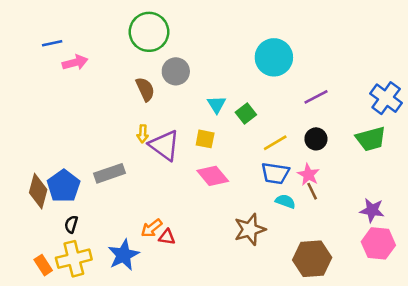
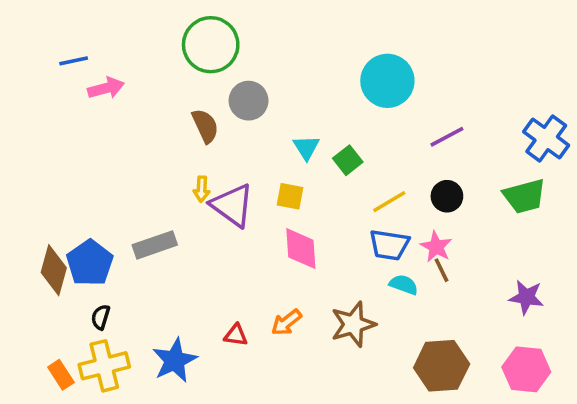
pink diamond: (213, 176) -> (301, 249), turned 36
orange arrow: (152, 228) -> (286, 322), moved
pink hexagon: (378, 243) -> (526, 369), moved

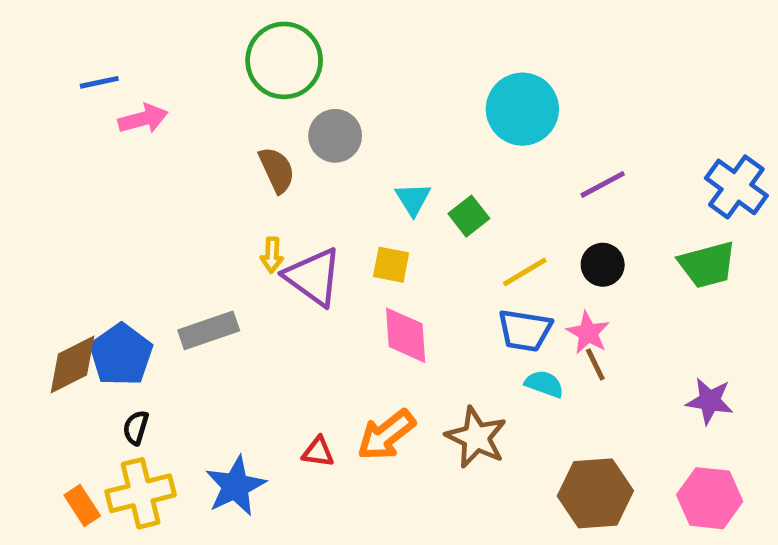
brown diamond: (54, 270) -> (73, 364), turned 48
orange arrow: (286, 322) -> (386, 435), size x1.4
brown star: (353, 324) -> (476, 437), turned -30

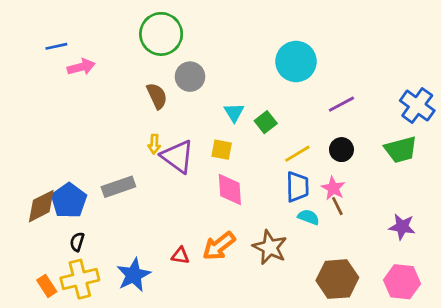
blue trapezoid: (525, 330) -> (297, 187), turned -100

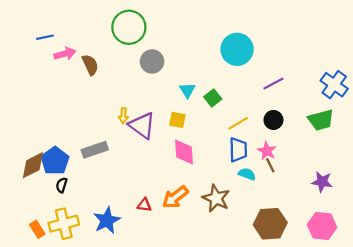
brown semicircle: (157, 96) -> (90, 65), moved
black semicircle: (77, 242) -> (62, 185), moved

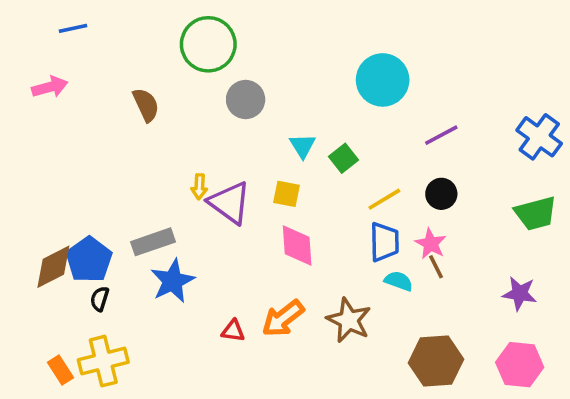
blue line: (45, 37) -> (73, 28), moved
pink arrow: (65, 54) -> (50, 87), moved
green trapezoid: (321, 120) -> (536, 213), moved
blue star: (107, 220) -> (173, 281), moved

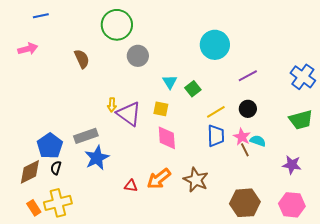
brown diamond: (53, 267) -> (30, 172), moved
cyan semicircle: (399, 281) -> (258, 141), moved

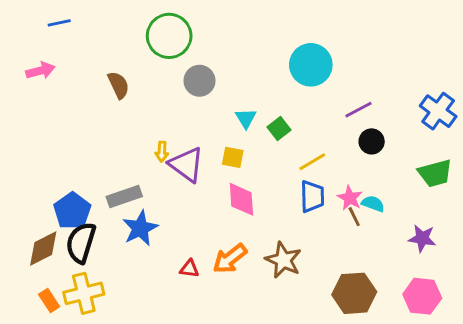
black circle: (248, 109) -> (372, 141), moved
black semicircle: (56, 168) -> (81, 243), size x2.0

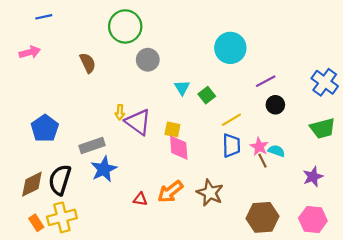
yellow square: (233, 157) -> (172, 129), moved
blue pentagon: (72, 211) -> (45, 128), moved
purple star: (422, 238) -> (313, 177), turned -30

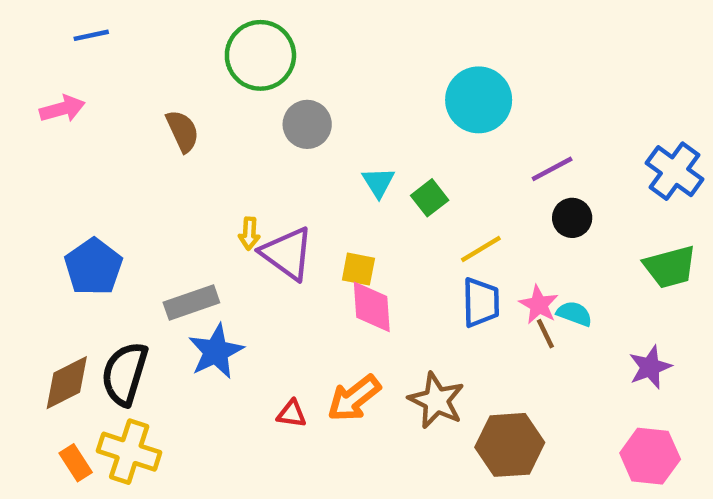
yellow cross: (62, 217) -> (129, 452), turned 32
brown hexagon: (263, 217) -> (510, 445), moved

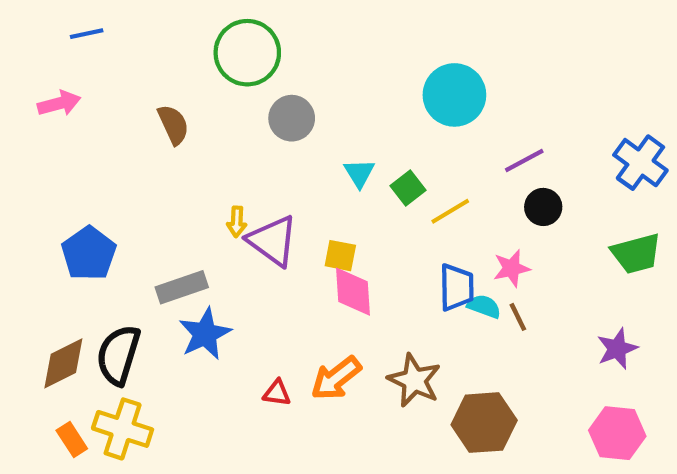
yellow line: (481, 249) -> (450, 211), moved
pink star: (539, 305) -> (512, 268), moved, turned 30
cyan semicircle: (574, 314) -> (484, 306), moved

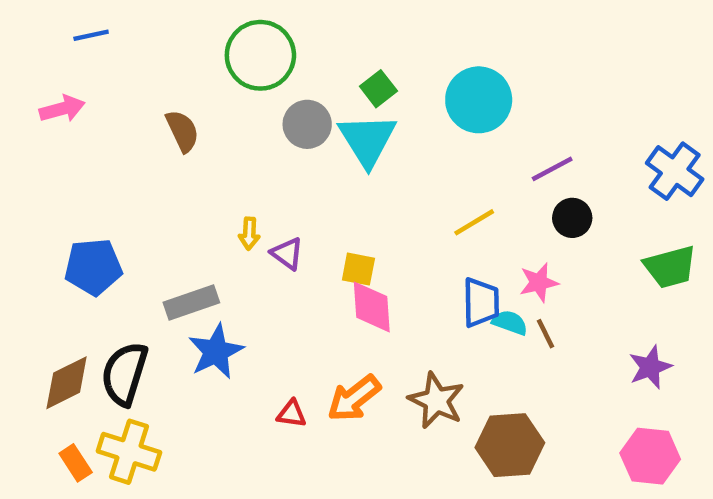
cyan triangle: (359, 173) -> (367, 140), moved, size x1.8
green square: (408, 188) -> (378, 89), moved
purple triangle: (273, 241) -> (287, 254), size x0.6
blue pentagon: (89, 253) -> (93, 267), turned 30

